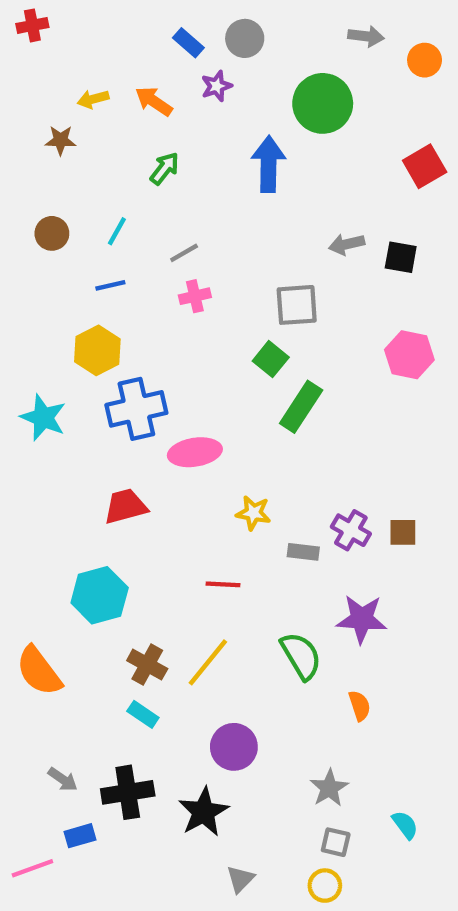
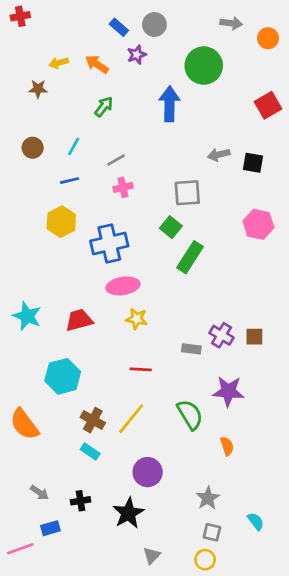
blue cross: (136, 409) -> (109, 244), moved
cyan star: (43, 418) -> (27, 316), moved
yellow star: (253, 513) -> (137, 319), moved
black cross: (128, 792) -> (81, 501), size x0.6

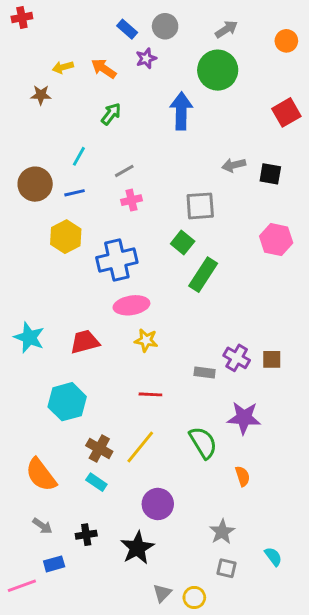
gray arrow: (231, 23) -> (226, 29), moved, turned -40
brown circle: (33, 148) -> (35, 184), moved, size x1.5
orange semicircle: (24, 424) -> (41, 475), moved
yellow circle: (205, 560) -> (194, 597), moved

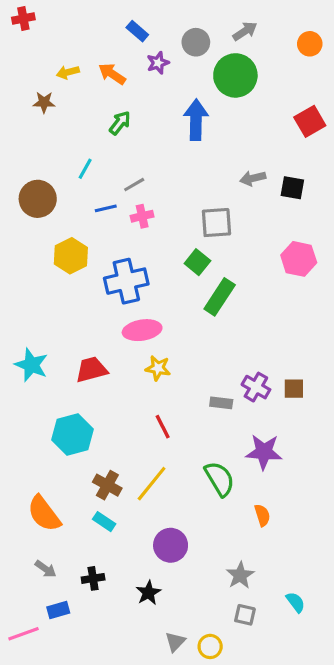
gray circle: (165, 26) -> (196, 42), moved
blue line: (75, 193) -> (106, 208), moved
red line: (150, 394) -> (163, 427), turned 60
black star: (137, 548) -> (148, 593), size x0.7

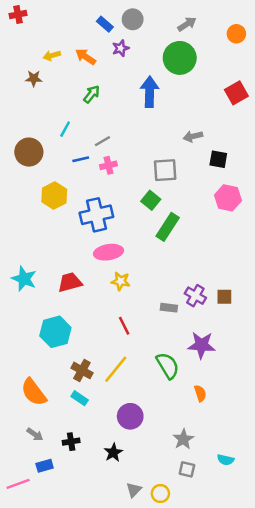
gray circle: (196, 42) -> (133, 19), moved
black square: (292, 188) -> (218, 159), moved
cyan semicircle: (296, 602) -> (226, 460), turned 140

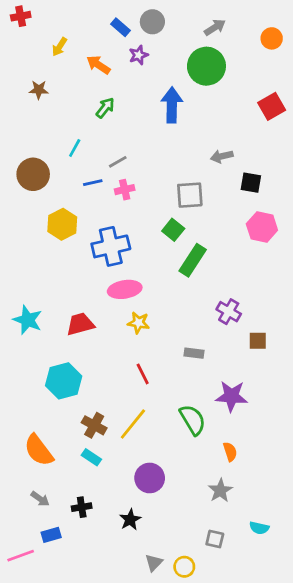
yellow arrow: (52, 56) -> (59, 47), moved, turned -42
purple cross: (195, 296) -> (229, 312), moved
gray star: (183, 439) -> (220, 490), moved

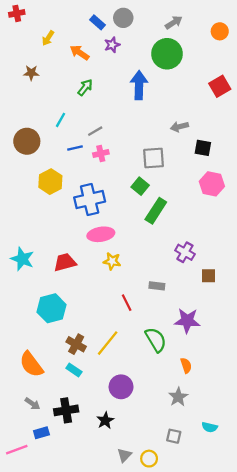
red line: (143, 374) -> (127, 303), moved
black cross: (82, 507) -> (66, 410), size x1.5

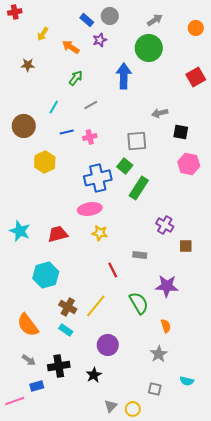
gray line: (95, 131) -> (91, 105), moved
blue cross: (90, 200) -> (98, 178), moved

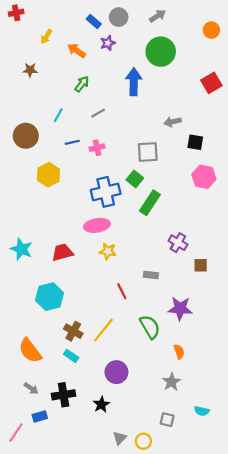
gray arrow: (155, 20) -> (157, 16), moved
pink line: (15, 401) -> (16, 433), turned -36

